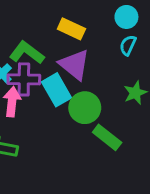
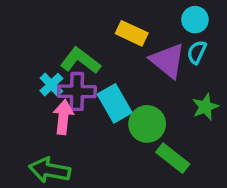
purple triangle: (74, 65) -> (168, 61), moved

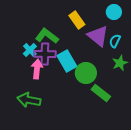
yellow rectangle: (132, 33) -> (77, 20), turned 30
cyan semicircle: (197, 52) -> (115, 41), moved

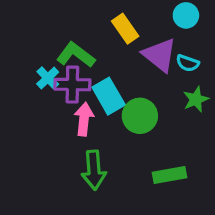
cyan semicircle: (115, 41) -> (188, 63), turned -96
pink arrow: (37, 69) -> (84, 119), moved
green rectangle: (101, 93) -> (169, 175), moved, turned -48
green arrow: (29, 100) -> (94, 170), moved, turned -105

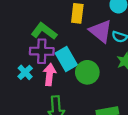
yellow rectangle: (125, 29) -> (77, 13), turned 42
cyan cross: (48, 78) -> (25, 72), moved

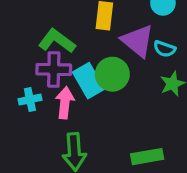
cyan cross: (25, 72) -> (30, 100), turned 32
green circle: (87, 72) -> (112, 74), moved

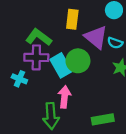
cyan cross: (30, 100) -> (19, 79), turned 35
pink arrow: (65, 103) -> (64, 97), moved

